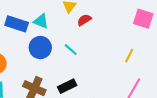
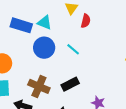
red semicircle: (84, 20) -> (86, 21), turned 136

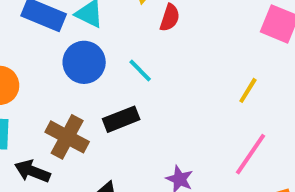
black rectangle: (70, 84) -> (121, 119), moved

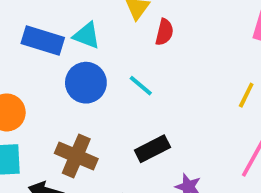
black rectangle: (121, 119) -> (152, 149), moved

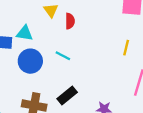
black rectangle: (152, 149) -> (67, 95), moved

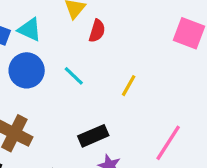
yellow line: (126, 48) -> (129, 86), moved
black rectangle: (67, 95) -> (93, 136), moved

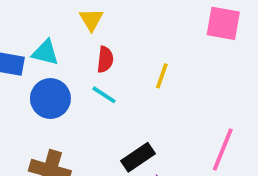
red semicircle: (97, 31) -> (105, 59), moved
yellow line: (129, 86) -> (162, 76), moved

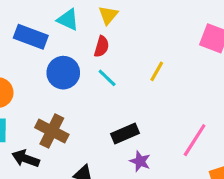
cyan triangle: (45, 52) -> (68, 20), moved
red semicircle: (105, 59) -> (102, 47), moved

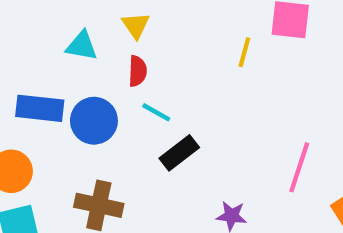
blue rectangle: (31, 37) -> (40, 108), moved
yellow line: (157, 71) -> (244, 52), moved
black rectangle: (125, 133) -> (179, 153), moved

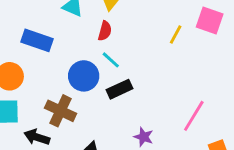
blue circle: (94, 121) -> (84, 76), moved

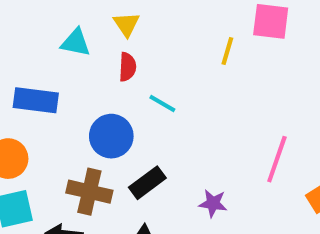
cyan line: (111, 60) -> (162, 104), moved
black rectangle: (119, 89) -> (147, 183), moved

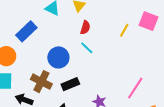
red semicircle: (127, 67) -> (85, 28), moved
blue rectangle: (36, 100) -> (26, 31), turned -65

